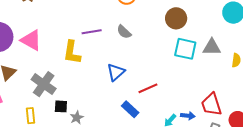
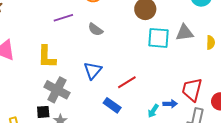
purple line: (92, 32) -> (63, 18), moved
gray cross: (44, 84) -> (57, 90), moved
red trapezoid: (211, 105) -> (192, 90), turned 40

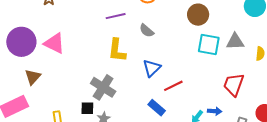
yellow L-shape: (47, 57) -> (117, 50), moved
blue triangle: (93, 70) -> (152, 68), moved
red trapezoid: (192, 90) -> (234, 85), moved

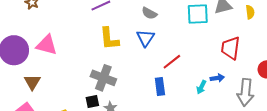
gray semicircle: (147, 31) -> (149, 13), moved
blue triangle: (152, 68) -> (146, 38), moved
blue rectangle: (157, 108) -> (160, 87), turned 54

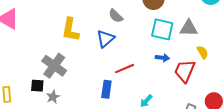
yellow semicircle: (250, 12) -> (203, 52), moved, turned -40
blue arrow: (217, 78) -> (162, 58), moved

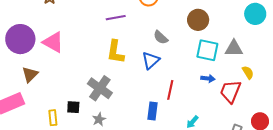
red line: (124, 69) -> (170, 90), turned -54
black square: (37, 86) -> (73, 107), moved

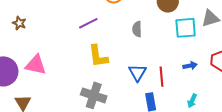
gray semicircle: (161, 37) -> (137, 29), turned 63
blue triangle: (151, 60) -> (137, 73), moved
blue arrow: (208, 79) -> (190, 66), moved

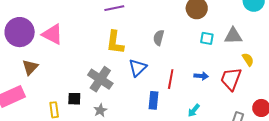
cyan square: (186, 28) -> (207, 38), size x0.6
gray semicircle: (137, 29) -> (159, 38), moved
blue triangle: (137, 73) -> (138, 68), moved

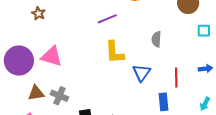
brown triangle: (30, 67) -> (36, 93), turned 48
gray cross: (100, 79) -> (59, 96), moved, size x0.7

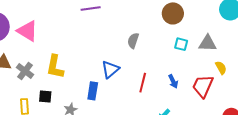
yellow L-shape: (115, 52) -> (55, 67), moved
blue arrow: (205, 69) -> (173, 81), turned 56
blue rectangle: (163, 102) -> (93, 91), moved

